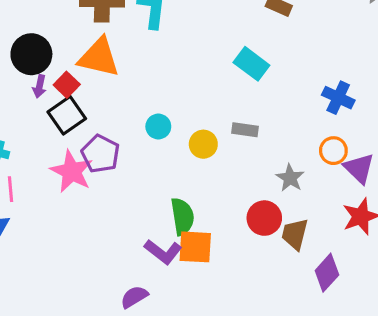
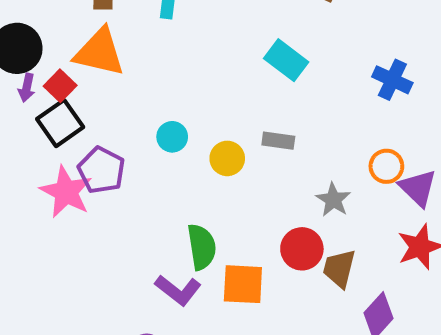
blue cross: (338, 98) -> (392, 80), moved
orange square: (195, 247) -> (243, 284), moved

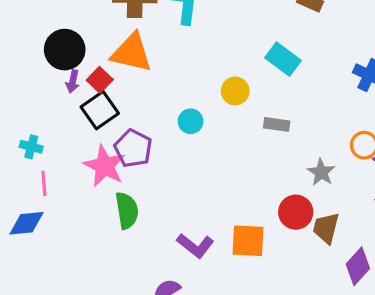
yellow circle: (227, 158) -> (235, 91), moved
green semicircle: (202, 247) -> (127, 211), moved

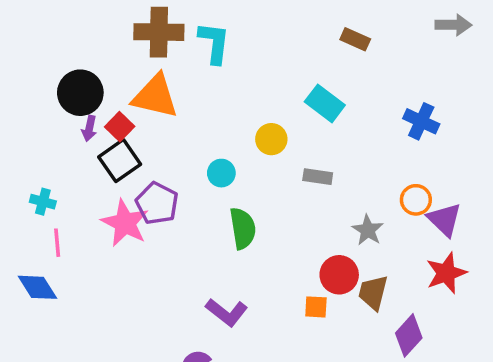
green semicircle: (127, 211) -> (243, 228), moved
blue diamond: (26, 223) -> (37, 287), turned 63
orange square: (248, 241) -> (316, 307), moved, size x0.6

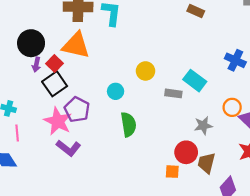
cyan rectangle: (325, 103) -> (195, 81), moved
gray star: (368, 230) -> (203, 126), turned 30
purple L-shape: (227, 312) -> (68, 148), moved

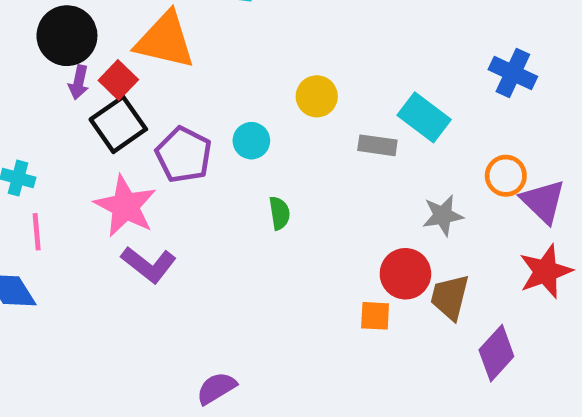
purple pentagon: (77, 109) -> (184, 155), moved
green semicircle: (128, 124) -> (279, 213), size x0.6

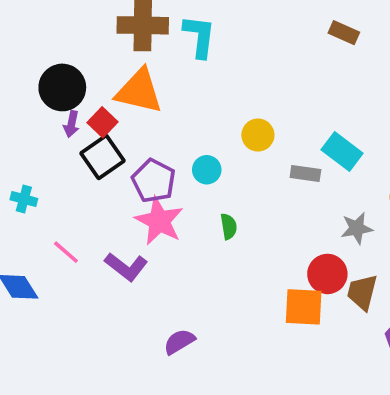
pink star: (125, 206) -> (159, 221), moved
pink line: (37, 232) -> (66, 252), moved, turned -44
orange square: (375, 316) -> (304, 307), size x1.6
purple semicircle: (216, 388) -> (179, 342), moved

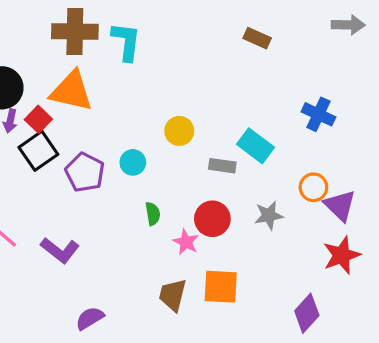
pink star: (159, 221) -> (186, 242), moved, size x0.6
red circle: (327, 274) -> (212, 219), moved
brown trapezoid: (362, 292) -> (173, 295), moved
purple semicircle: (179, 342) -> (90, 318), moved

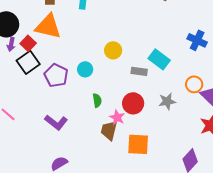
purple L-shape: (60, 250) -> (56, 122), moved
brown trapezoid: (173, 295) -> (109, 130), moved

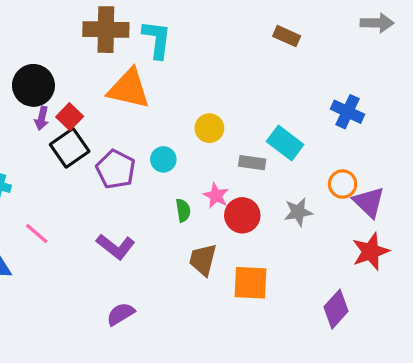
orange triangle: (48, 26) -> (129, 89), moved
pink star: (117, 117) -> (216, 196), moved

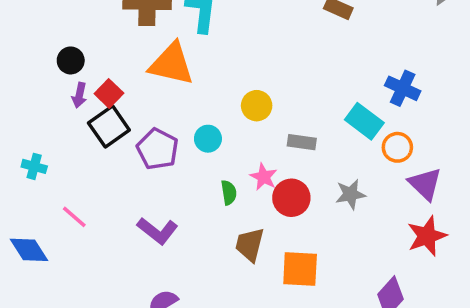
black circle: (33, 85) -> (71, 60), size x0.6
cyan rectangle: (285, 143) -> (364, 121), moved
orange circle: (343, 184) -> (397, 147), moved

